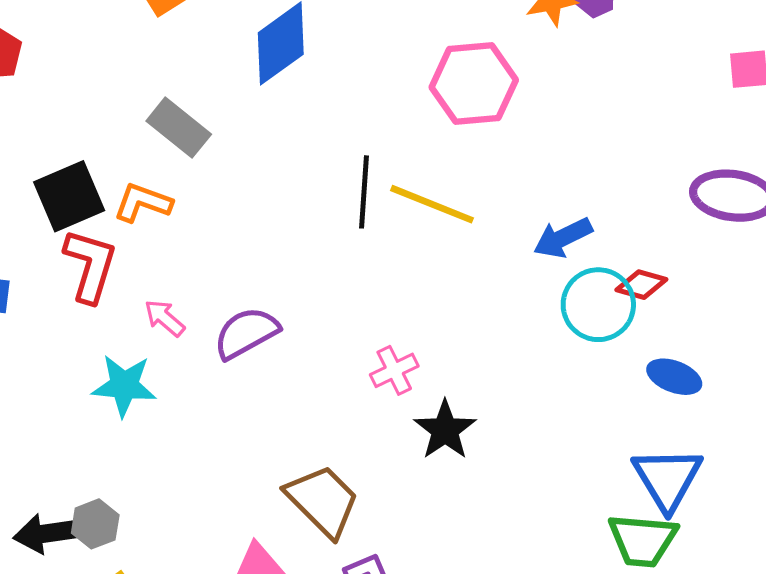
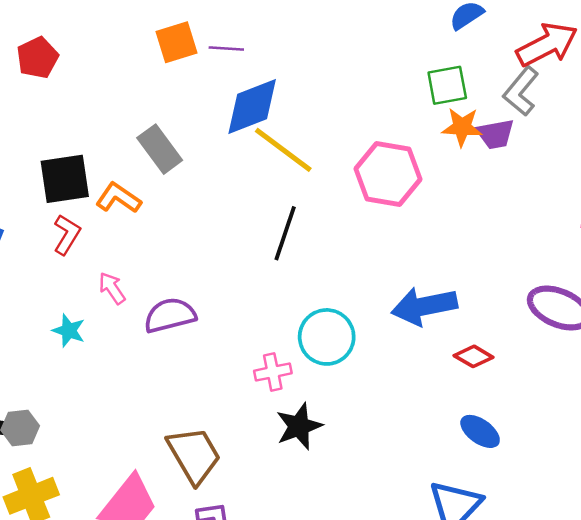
yellow line: (432, 204) -> (283, 150), moved
blue arrow: (563, 238) -> (424, 306), size x1.4
red L-shape: (90, 266) -> (67, 235), size x0.7
cyan circle: (598, 305) -> (327, 337), moved
cyan star: (124, 386) -> (69, 331), size x0.7

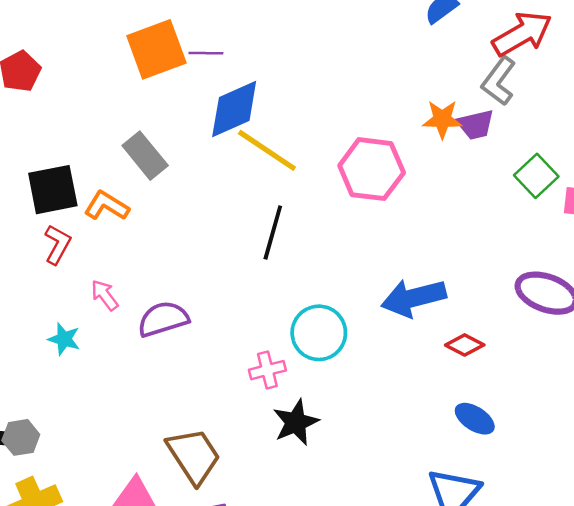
orange square: (176, 42) -> (156, 49), size x1.4
green square: (447, 85) -> (536, 176), moved, turned -30

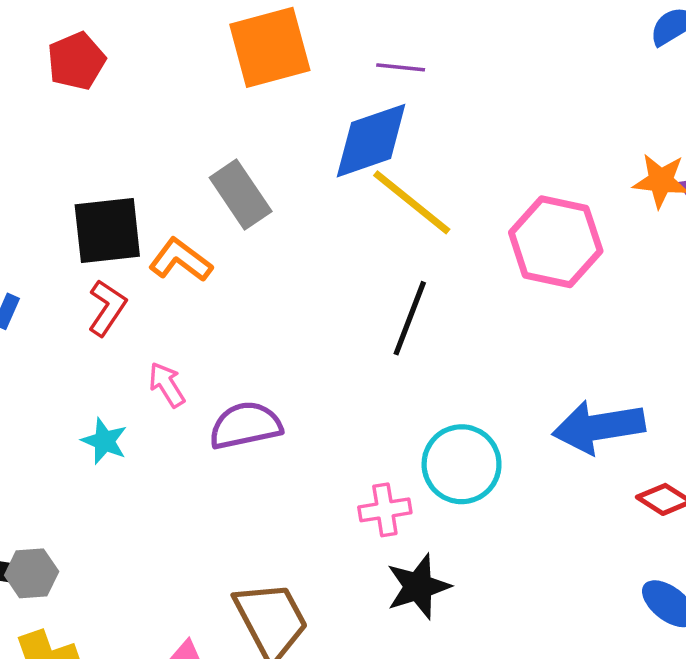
purple line: (206, 53) -> (401, 67), moved

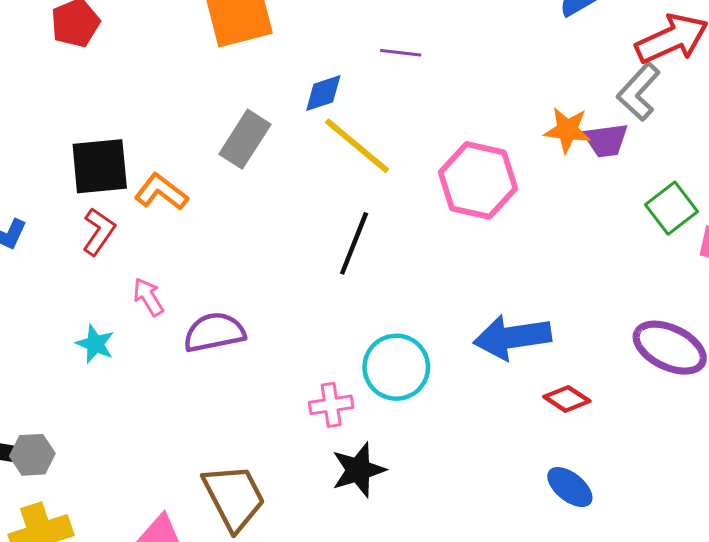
purple line: (401, 67) -> (401, 53), moved
blue diamond: (371, 141) -> (323, 93), size x0.6
gray rectangle: (241, 195) -> (245, 139), moved, turned 66

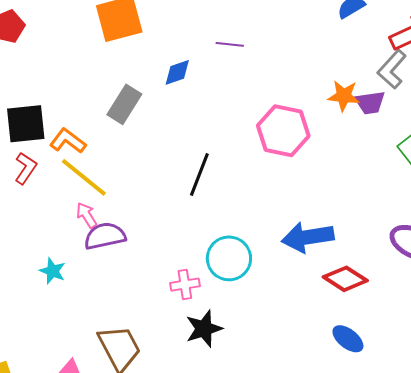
yellow line: (357, 146) -> (84, 177), moved
pink arrow: (148, 297) -> (87, 215), moved
cyan star: (95, 344) -> (52, 271), moved
red diamond: (567, 399) -> (345, 279), size x1.4

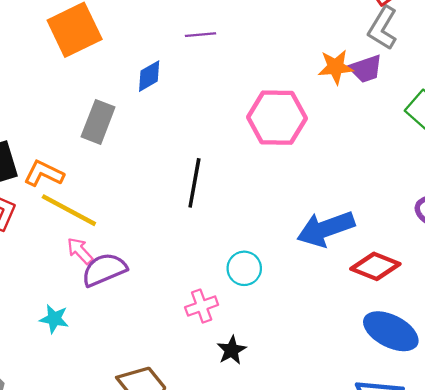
cyan circle: (229, 258) -> (244, 268), size x0.7
black star: (204, 329) -> (232, 350), size x0.7
blue ellipse: (348, 339) -> (391, 331), size x1.5

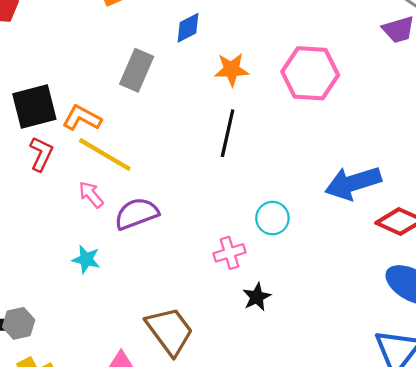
orange star: (336, 67) -> (231, 70), moved
pink arrow: (80, 251) -> (91, 195), moved

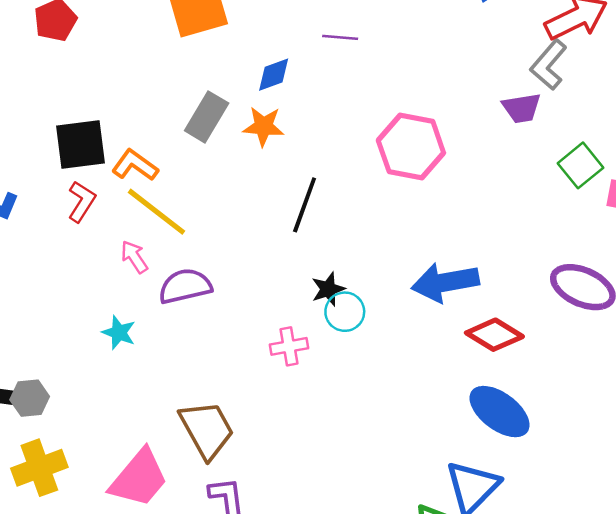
orange star: (231, 70) -> (264, 126), moved
black star: (257, 297) -> (328, 289), moved

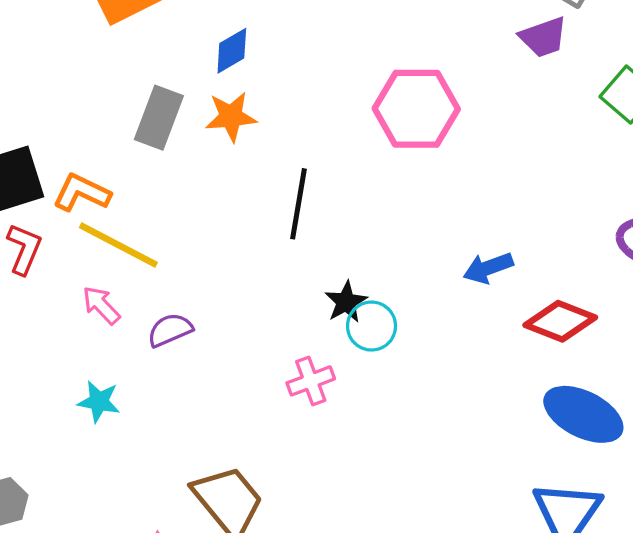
blue arrow: (445, 282) -> (488, 268), size x0.6
purple semicircle: (185, 286) -> (170, 330), size x0.7

